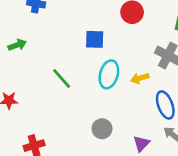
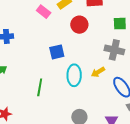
green line: (62, 79) -> (40, 87), turned 66

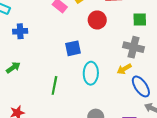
yellow arrow: (98, 72) -> (124, 69), moved

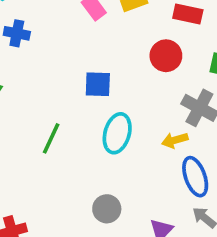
red circle: (97, 20) -> (166, 56), moved

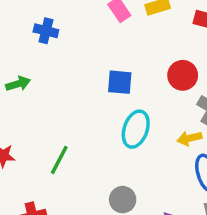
red circle: (166, 56) -> (183, 75), moved
green line: (51, 138) -> (59, 160), moved

